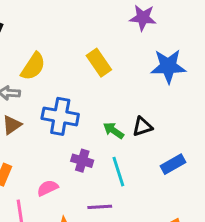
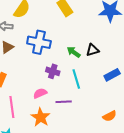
pink semicircle: (48, 188) -> (40, 93), moved

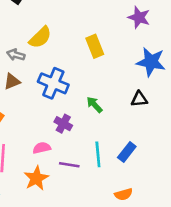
black triangle: (93, 50) -> (139, 99), moved
blue rectangle: (112, 75) -> (127, 152), moved, turned -35
cyan line: (76, 79) -> (98, 154), moved

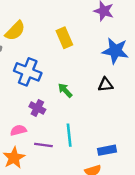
blue rectangle: (127, 152) -> (107, 150), moved, turned 42

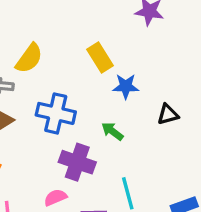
blue star: (115, 51) -> (126, 86), moved, size x0.7
purple cross: (37, 108) -> (77, 162), size x1.5

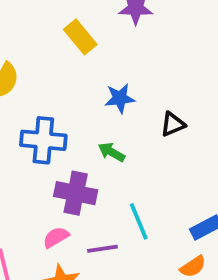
yellow rectangle: (100, 58) -> (80, 37), moved

